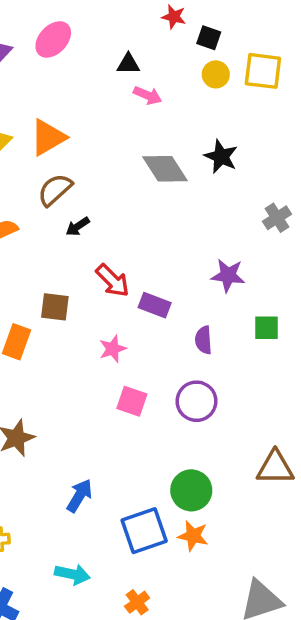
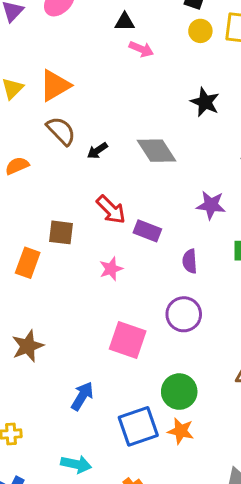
gray diamond: (165, 169) -> (156, 151), moved
brown semicircle: (55, 190) -> (61, 131), turned 88
black arrow: (78, 226) -> (97, 151), moved
pink square: (132, 401) -> (128, 340), moved, size x1.4

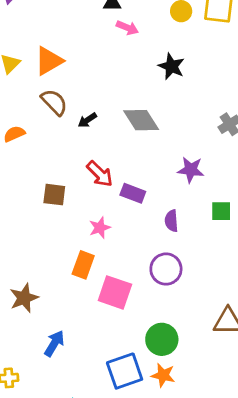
black star: (205, 102) -> (171, 66), moved
orange rectangle: (28, 263) -> (83, 265), moved
blue arrow: (82, 396) -> (54, 343), moved

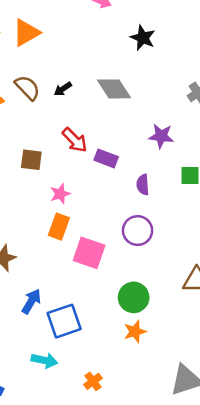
brown semicircle: (54, 102) -> (27, 88), moved
pink star: (100, 228) -> (60, 194), moved
blue square: (125, 371) -> (64, 321), moved
orange star: (163, 375) -> (135, 332), turned -30

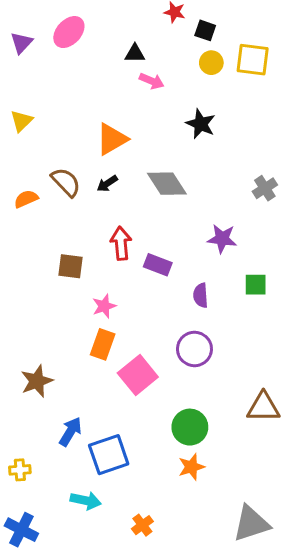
orange triangle: (26, 33) -> (112, 139), moved
red arrow: (75, 140) -> (121, 243), turned -140
pink square: (89, 253) -> (138, 375), turned 32

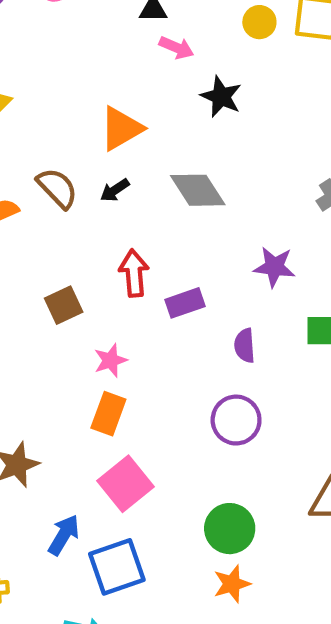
black star: (201, 124) -> (221, 97), moved
purple rectangle: (158, 265) -> (185, 303), turned -40
brown square: (70, 266) -> (64, 305), turned -32
pink square: (138, 375) -> (125, 484), moved

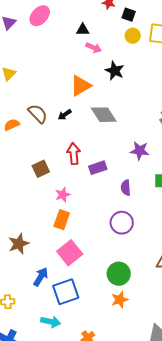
orange triangle: (121, 128) -> (81, 86), moved

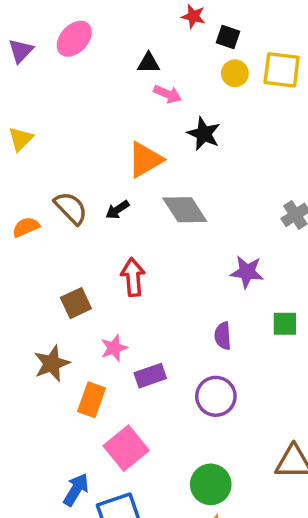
purple rectangle: (98, 168) -> (150, 376), moved
orange rectangle: (62, 220) -> (92, 400), moved
brown star: (19, 244) -> (52, 363), moved

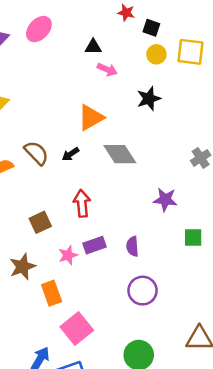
black star: (204, 134) -> (149, 99), moved, turned 30
purple semicircle: (223, 336) -> (132, 246), moved
purple rectangle: (150, 376) -> (95, 245), moved
orange rectangle: (92, 400) -> (52, 293), turned -40

